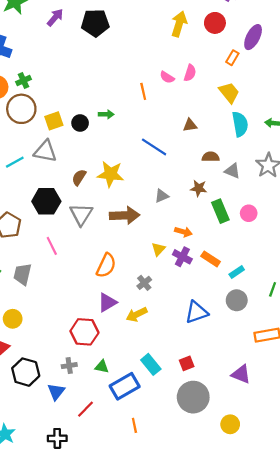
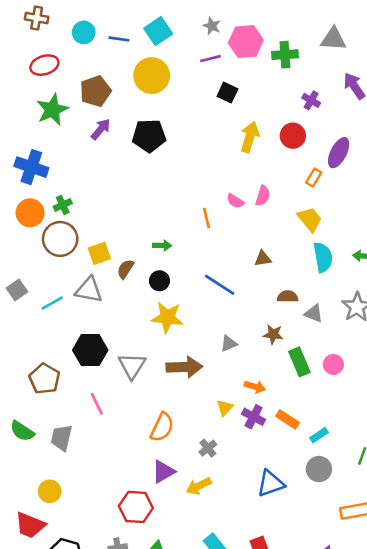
black circle: (80, 123) -> (159, 281), moved
brown semicircle: (79, 177) -> (125, 269), moved

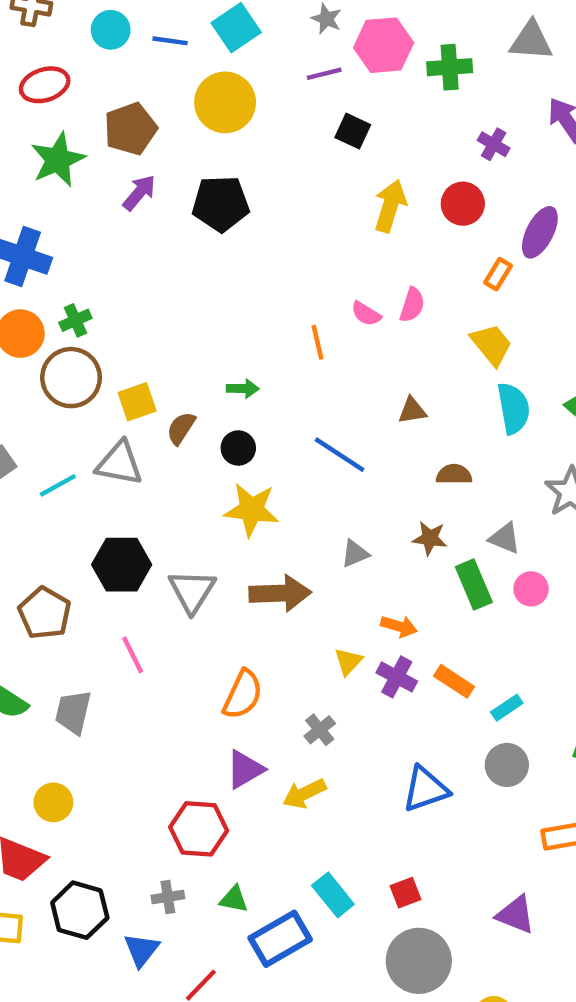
gray triangle: (314, 313) -> (505, 538), moved

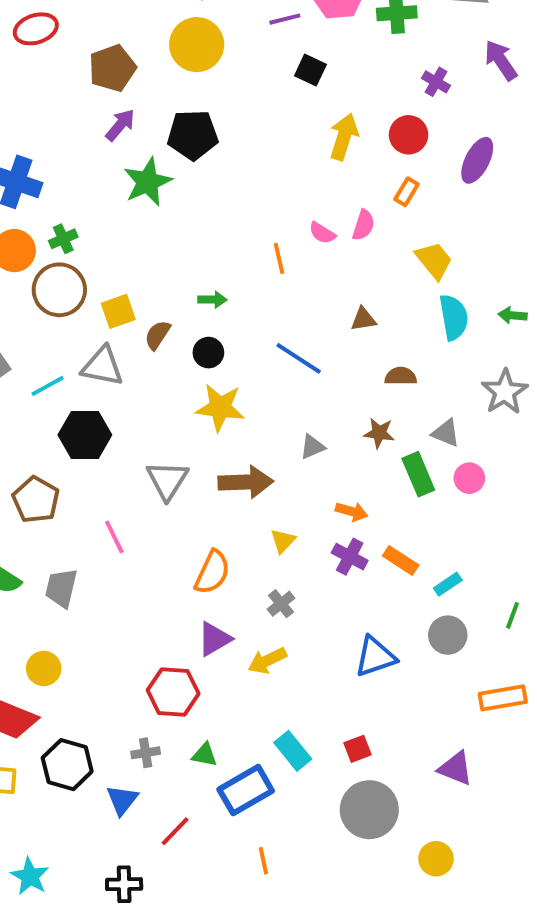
green star: (58, 160) -> (148, 182), moved
orange rectangle: (498, 274) -> (407, 192), moved
black hexagon: (122, 565) -> (85, 435), moved
yellow triangle: (348, 662) -> (283, 541), moved

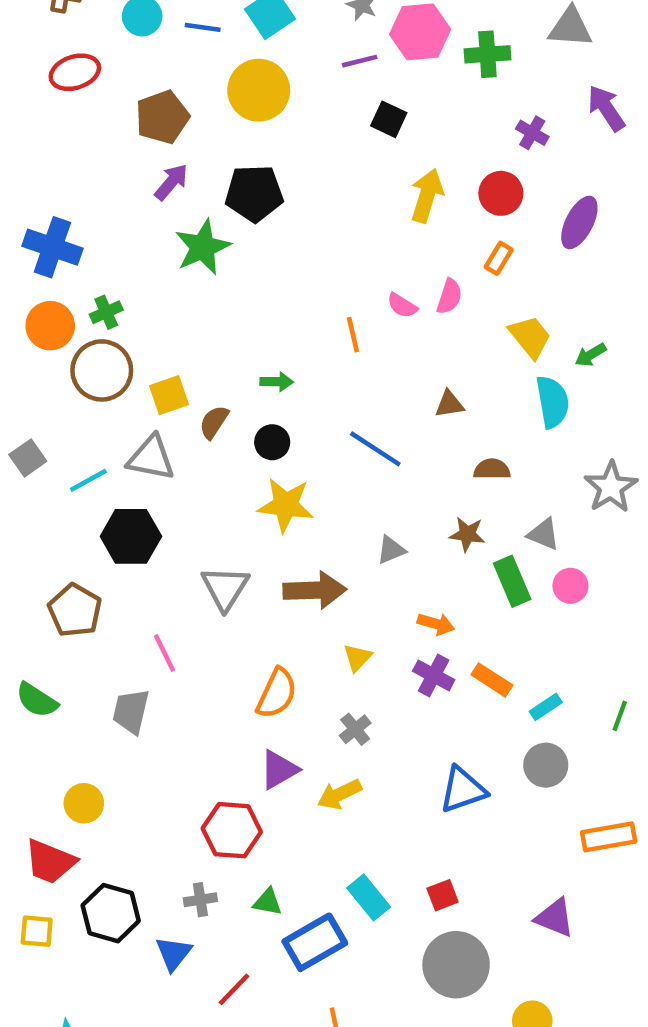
green arrow: (513, 315) -> (591, 355), moved, turned -36
gray trapezoid: (61, 588) -> (131, 711), moved
green line: (513, 615) -> (620, 716), moved

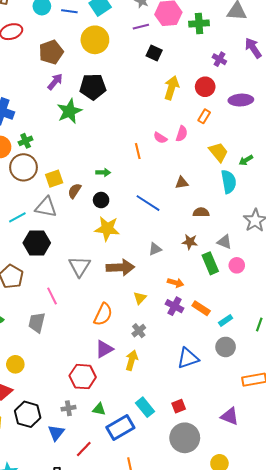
purple ellipse: (579, 222) -> (241, 100), turned 60
yellow arrow: (339, 794) -> (132, 360), turned 132

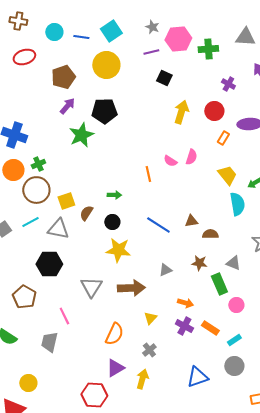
orange rectangle: (204, 116) -> (223, 138), moved
brown triangle: (182, 183) -> (191, 221), moved
cyan line: (17, 217) -> (30, 222), moved
pink circle: (237, 265) -> (236, 305), moved

